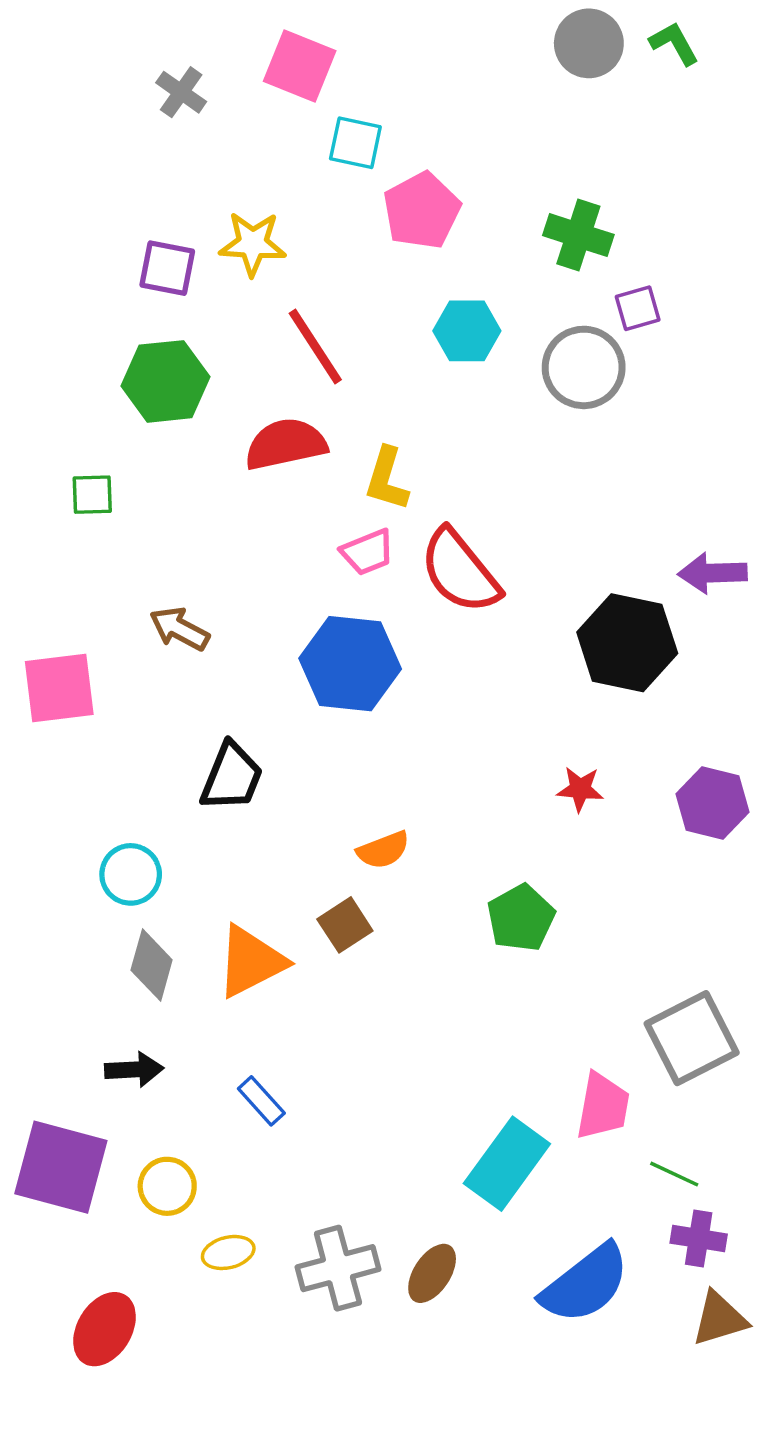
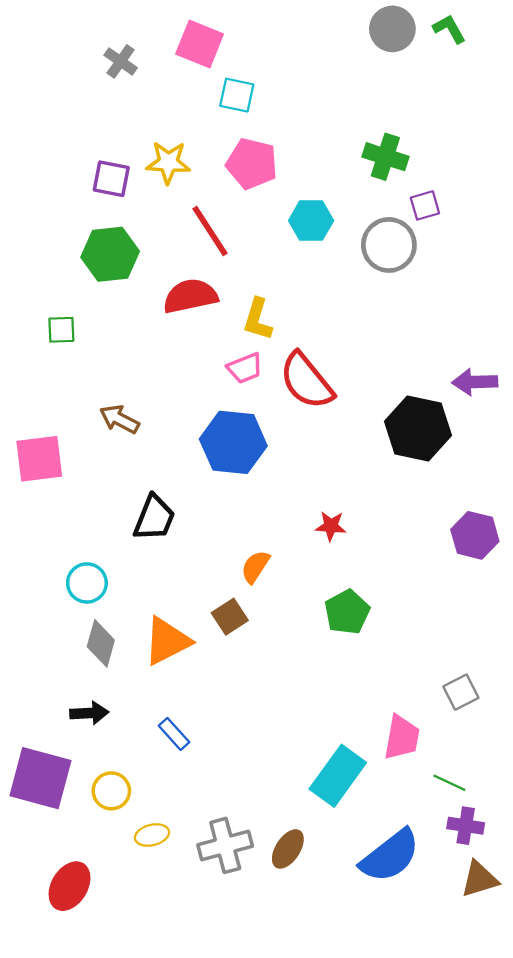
pink pentagon: (422, 211) -> (252, 164), moved, turned -30
red star: (580, 789) -> (331, 526), moved
orange semicircle: (383, 850) -> (255, 567), turned 144
gray square: (692, 1038) -> (461, 692), size x0.6

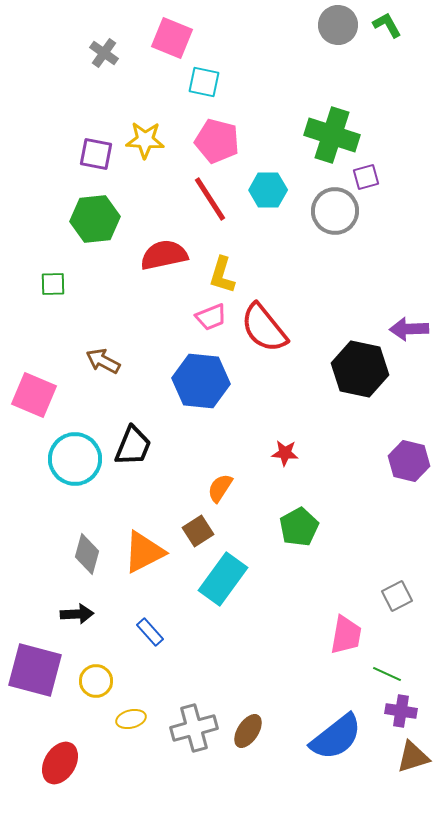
green cross: (385, 157) -> (332, 135), size x1.4
red line: (210, 231) -> (210, 199), moved
pink square: (39, 459) -> (34, 395), turned 30
cyan circle: (87, 583) -> (75, 459), moved, size x1.5
cyan rectangle: (338, 776) -> (223, 579), moved

